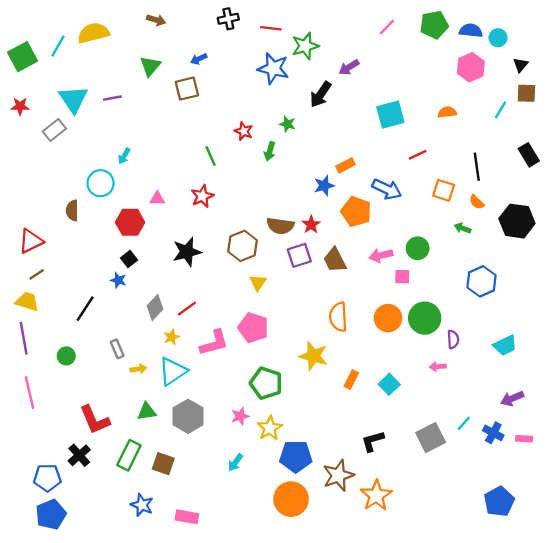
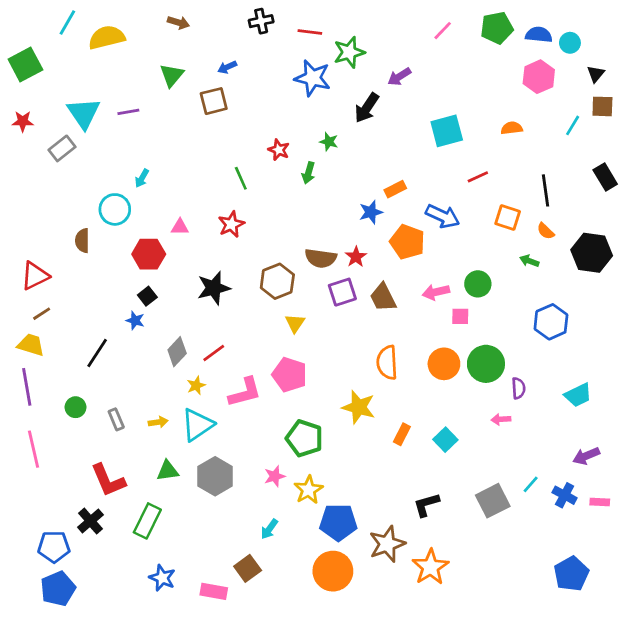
cyan line: (58, 46) -> (67, 22), moved
gray rectangle: (117, 349) -> (116, 419), moved
brown square: (163, 464) -> (248, 568), moved, turned 35

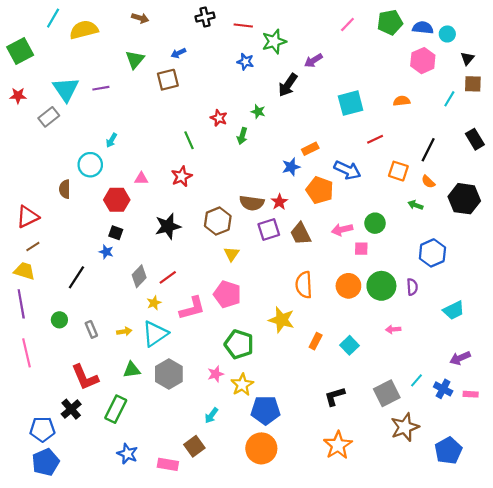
blue star: (313, 78) -> (245, 62), size x0.6
black line: (546, 190) -> (428, 150), turned 35
black square: (147, 296) -> (116, 233), turned -32
purple semicircle: (518, 388) -> (412, 287), moved
brown star: (387, 544) -> (405, 427), moved

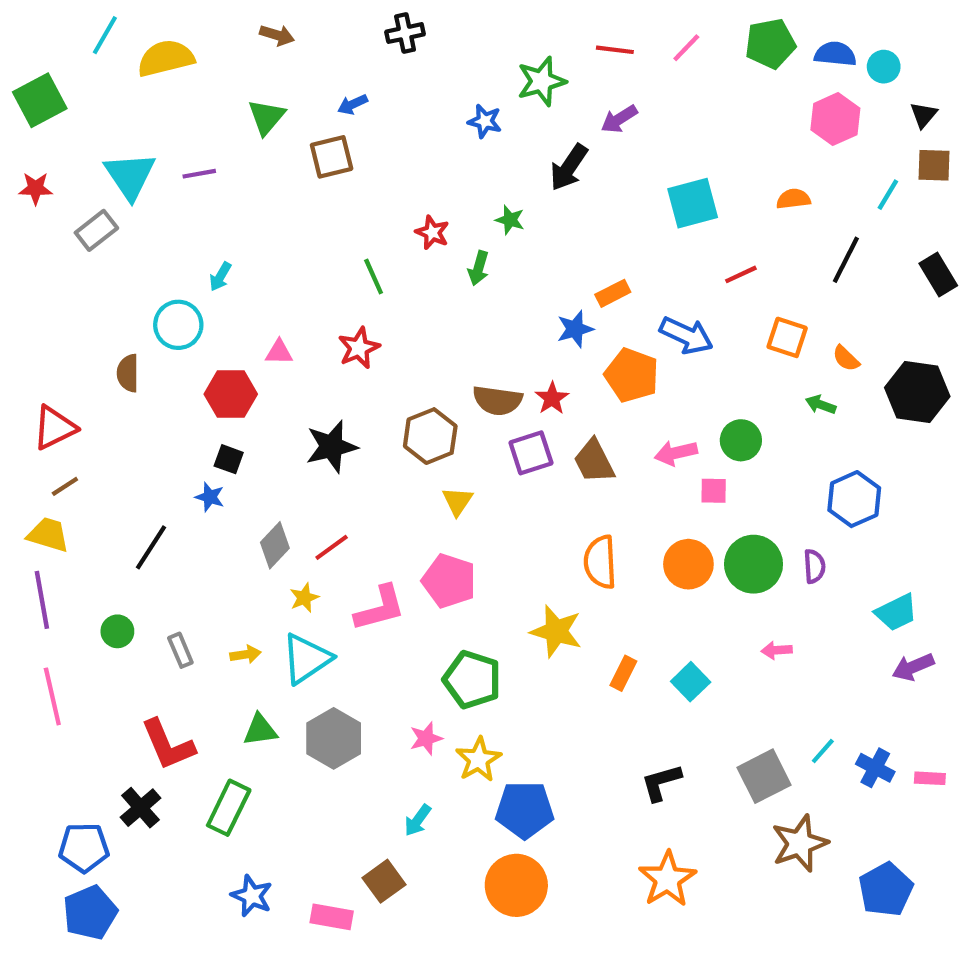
red line: (243, 25) -> (615, 50), moved
black line: (428, 150) -> (846, 260), moved
purple arrow: (460, 358) -> (913, 667), moved

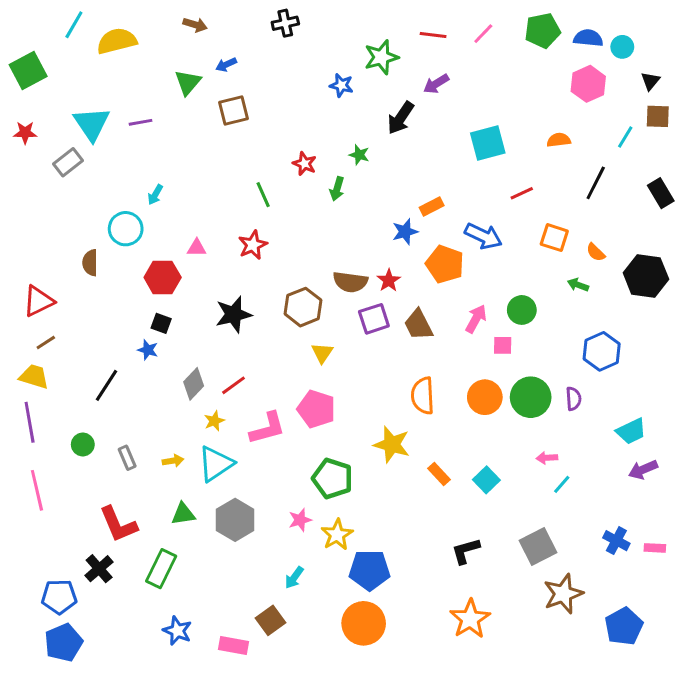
blue arrow: (353, 104) -> (226, 65), moved
pink arrow: (676, 453) -> (476, 319), turned 132
orange rectangle: (623, 673) -> (439, 474), turned -70
cyan line: (823, 751) -> (562, 484), moved

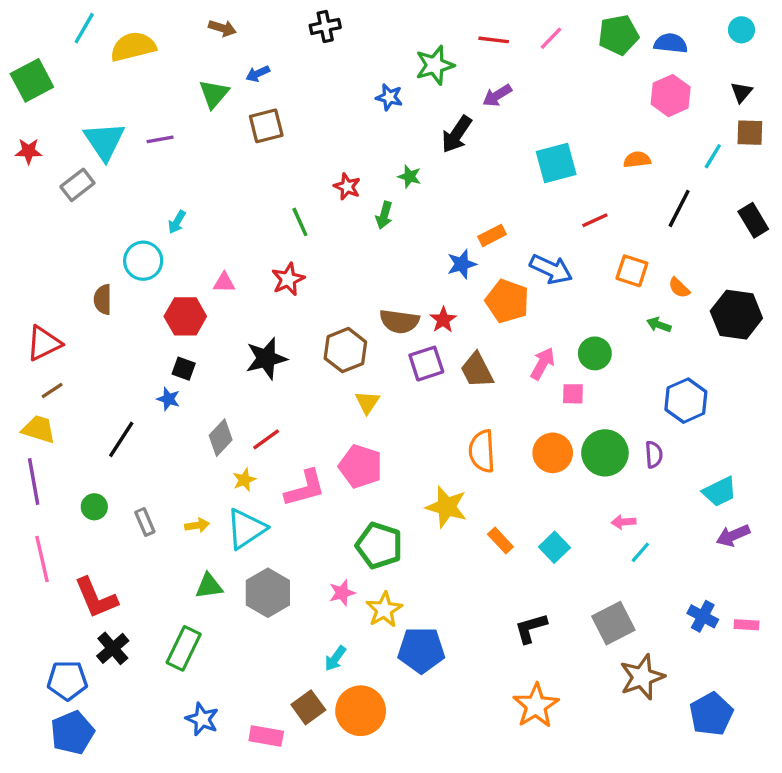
cyan circle: (622, 47) -> (741, 30), moved
red L-shape: (118, 524) -> (96, 598), moved
orange circle: (364, 623) -> (361, 711), moved

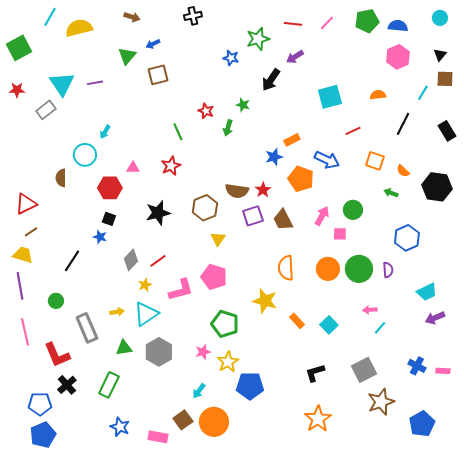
gray rectangle: (145, 522) -> (87, 328), moved, size x1.8

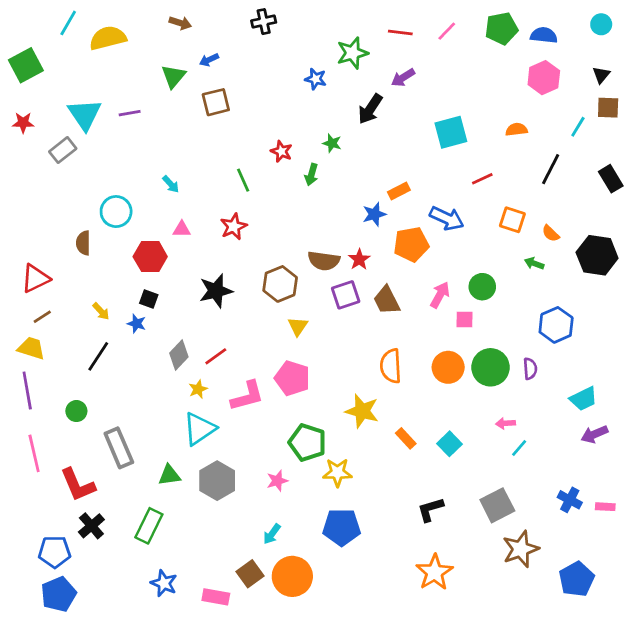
cyan arrow: (105, 132) -> (171, 184), moved, turned -72
orange pentagon: (301, 179) -> (411, 244), turned -30
yellow arrow: (117, 312) -> (101, 311), moved, turned 56
yellow star: (228, 362) -> (337, 473), moved, turned 30

